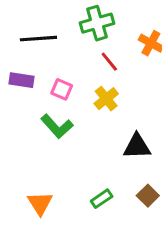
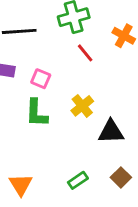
yellow cross: (106, 99) -> (82, 106), moved
green L-shape: (57, 126) -> (36, 113), turned 44

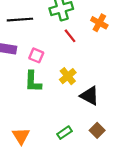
black triangle: (111, 132) -> (90, 96), turned 30

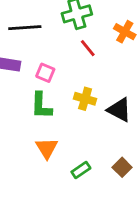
yellow cross: (68, 76) -> (85, 99), turned -35
black triangle: (90, 96) -> (119, 110), moved
orange triangle: (21, 136) -> (47, 148), moved

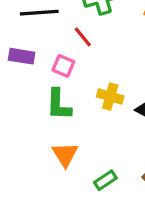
red line: (88, 48) -> (83, 37), moved

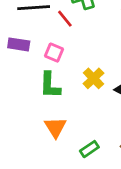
red line: (83, 37) -> (65, 19), moved
yellow cross: (110, 96) -> (93, 78), turned 30

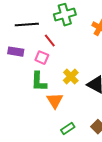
red line: (65, 19) -> (50, 41), moved
orange triangle: (55, 127) -> (55, 101), moved

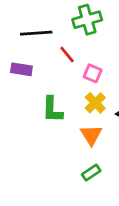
pink square: (42, 58) -> (93, 73), moved
orange triangle: (55, 101) -> (91, 135), moved

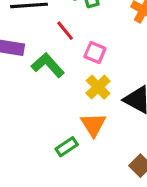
green L-shape: (52, 110) -> (48, 65), moved, turned 136
green rectangle: (91, 173) -> (67, 147), moved

